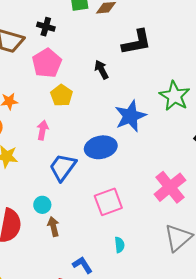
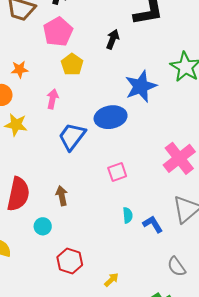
black arrow: (101, 70) -> (113, 39), turned 48
pink square: (108, 202) -> (117, 172), size x0.7
cyan circle: (42, 205) -> (43, 226), moved
blue L-shape: (82, 265) -> (153, 224), moved

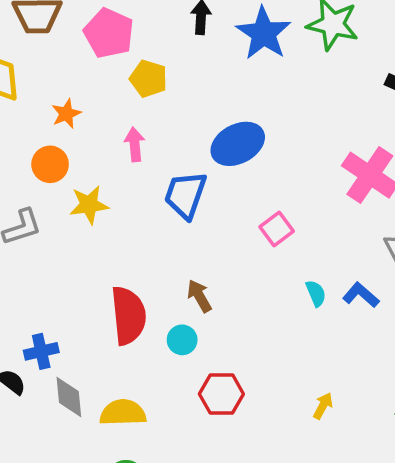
blue star: (141, 86) -> (264, 33), moved
cyan circle: (43, 226) -> (182, 340), moved
red hexagon: (70, 261) -> (221, 394), moved

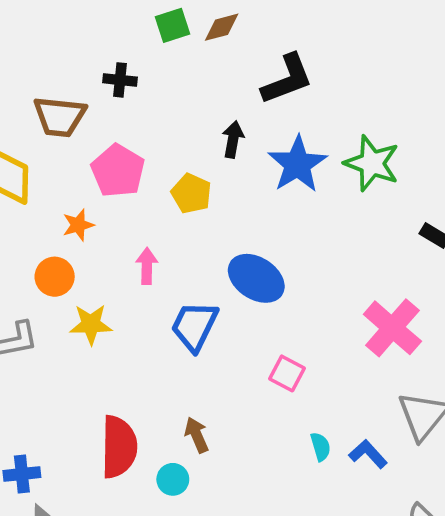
pink pentagon: (109, 33) -> (118, 171), moved
yellow pentagon: (149, 79) -> (191, 194), moved
blue ellipse: (238, 144) -> (256, 278), turned 54
pink square: (277, 229) -> (287, 373), turned -32

